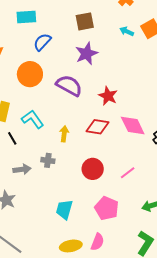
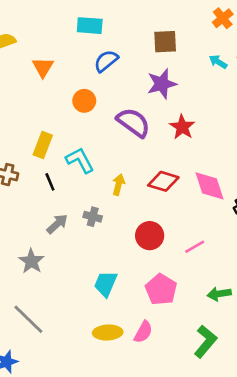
orange circle: (30, 74) -> (84, 101), size x0.7
red star: (108, 96) -> (182, 127), moved
gray arrow: (22, 169) -> (57, 224), turned -42

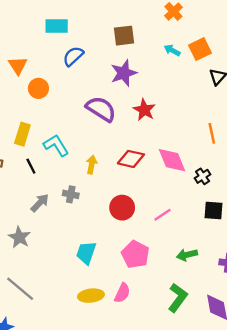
orange circle: (84, 101) -> (38, 88), moved

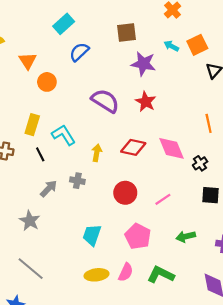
cyan rectangle: (57, 26) -> (64, 24), turned -42
purple star: (124, 73) -> (143, 64), moved, turned 30
green L-shape: (178, 298) -> (161, 275), moved, turned -100

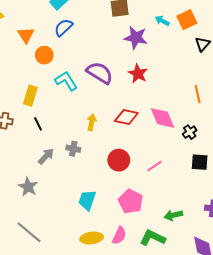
blue semicircle: (79, 52) -> (63, 27), moved
cyan L-shape: (64, 135) -> (66, 81), moved
green arrow: (186, 237) -> (173, 215), moved

